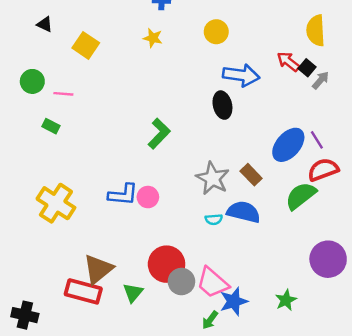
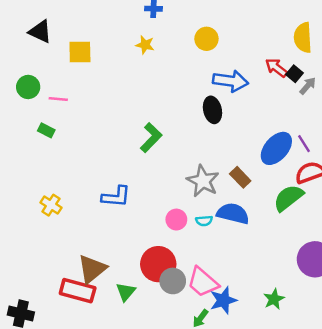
black triangle: (45, 24) -> (40, 32), size x1.5
yellow square: (86, 45) -> (80, 52), turned -35
pink circle: (148, 197) -> (176, 220), moved
yellow cross: (56, 203) -> (51, 205), size x0.6

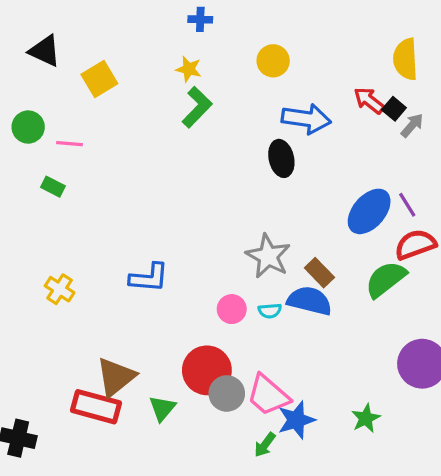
yellow square: (80, 52) -> (99, 79), turned -30
green L-shape: (151, 138) -> (197, 107), moved
brown rectangle: (240, 177) -> (319, 273), moved

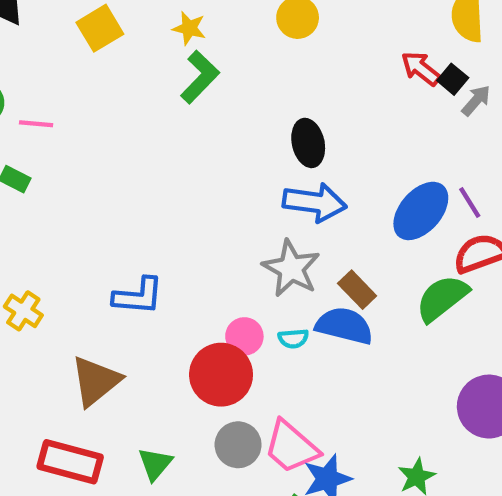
yellow square: (99, 79) -> (100, 28), moved
blue arrow: (306, 119) -> (315, 202), moved
red circle: (207, 370) -> (221, 375), moved
brown triangle: (116, 377) -> (96, 381), moved

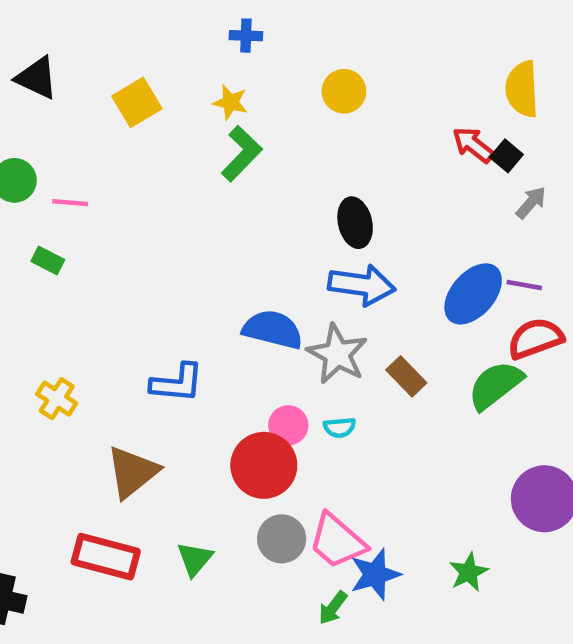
gray arrow: (476, 100) -> (531, 203), moved
purple line: (470, 202) -> (524, 285), turned -48
blue semicircle: (344, 326) -> (273, 330), moved

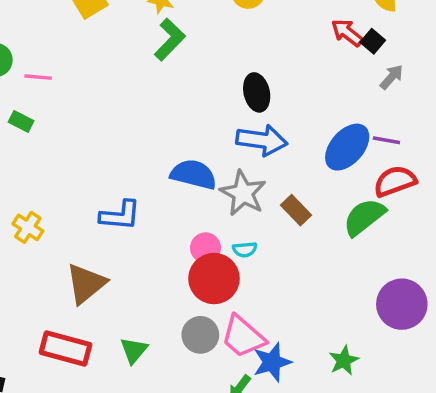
red circle: (264, 465) -> (214, 279), moved

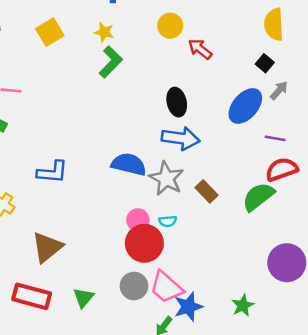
red arrow: (347, 33) -> (200, 49), moved
blue ellipse: (347, 147) -> (245, 106), moved
blue L-shape: (120, 215) -> (52, 172), moved

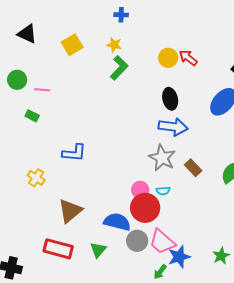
yellow circle: (170, 26) -> (168, 58), moved
blue semicircle: (129, 164) -> (117, 222), moved

